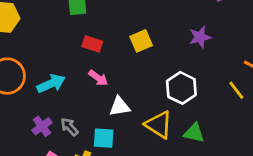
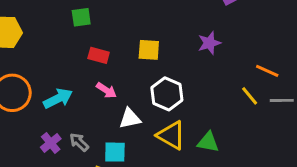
yellow square: (141, 41) -> (149, 50), turned 30
white hexagon: (181, 88) -> (167, 94), moved

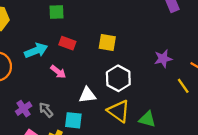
purple star: (209, 43) -> (163, 59), moved
pink arrow: (106, 90) -> (58, 72), moved
cyan arrow: (58, 98) -> (36, 51), moved

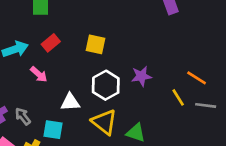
red rectangle: (67, 43) -> (51, 43), turned -63
purple star: (163, 59) -> (141, 76), moved

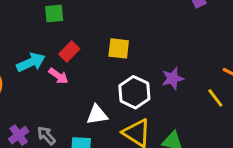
pink arrow: (39, 74) -> (58, 76), moved

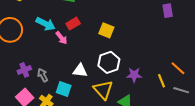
cyan arrow: (31, 62) -> (46, 24), turned 36
purple star: (173, 78) -> (134, 75), moved

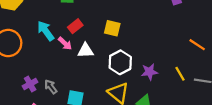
cyan arrow: (46, 24) -> (46, 31), turned -144
orange line: (178, 68) -> (197, 45), moved
white triangle: (80, 71) -> (86, 50), moved

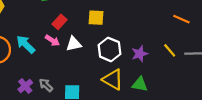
cyan arrow: (46, 31) -> (26, 44), moved

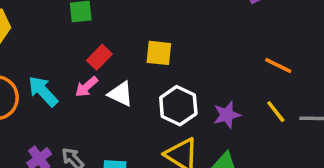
orange line: (181, 19) -> (278, 65), moved
pink arrow: (52, 40) -> (87, 87), turned 104
white triangle: (74, 44) -> (121, 94), turned 35

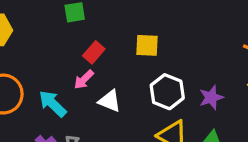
cyan arrow: (43, 91) -> (53, 104), moved
white triangle: (121, 94) -> (110, 101), moved

